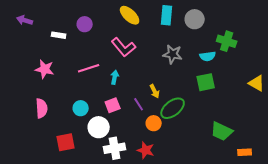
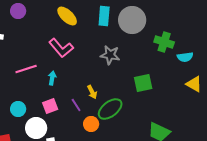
gray circle: (195, 19) -> (132, 20), size x1.4
purple circle: (85, 24) -> (18, 11), moved
cyan semicircle: (208, 56) -> (185, 57), moved

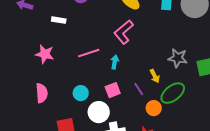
pink L-shape: (61, 48) -> (124, 32), turned 90
gray star: (110, 55) -> (178, 58), moved

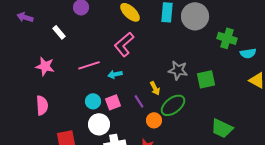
white rectangle: (59, 20) -> (59, 32), turned 40
cyan arrow: (115, 62) -> (115, 74), turned -112
cyan circle: (81, 93) -> (93, 101), moved

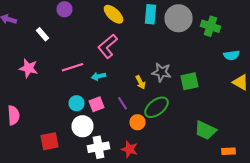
green cross: (227, 38) -> (210, 26), moved
yellow arrow: (155, 88) -> (140, 82), moved
pink semicircle: (42, 105) -> (14, 115), moved

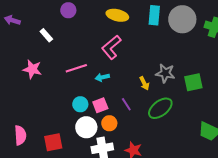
yellow ellipse: (114, 14) -> (117, 15), turned -30
pink semicircle: (14, 115) -> (20, 135), moved
orange circle: (138, 122) -> (109, 123), moved

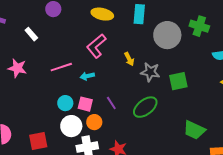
gray circle: (182, 19) -> (167, 35), moved
yellow arrow: (144, 83) -> (129, 59), moved
pink square: (100, 105) -> (85, 104), turned 35

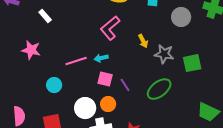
gray circle: (167, 35) -> (181, 17), size x0.7
pink line: (61, 67) -> (76, 61), moved
cyan circle: (65, 103) -> (54, 85), moved
pink square: (85, 104) -> (105, 79), moved

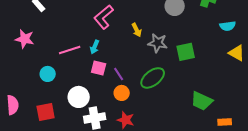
cyan arrow: (101, 58) -> (95, 47), turned -56
orange circle: (108, 104) -> (122, 93), moved

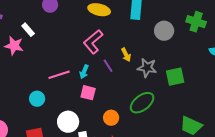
pink star: (25, 39) -> (14, 46), moved
purple line: (119, 74) -> (108, 66), moved

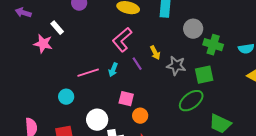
green cross: (196, 22) -> (213, 45), moved
pink square: (88, 93) -> (126, 99), moved
green ellipse: (142, 103) -> (191, 101), moved

